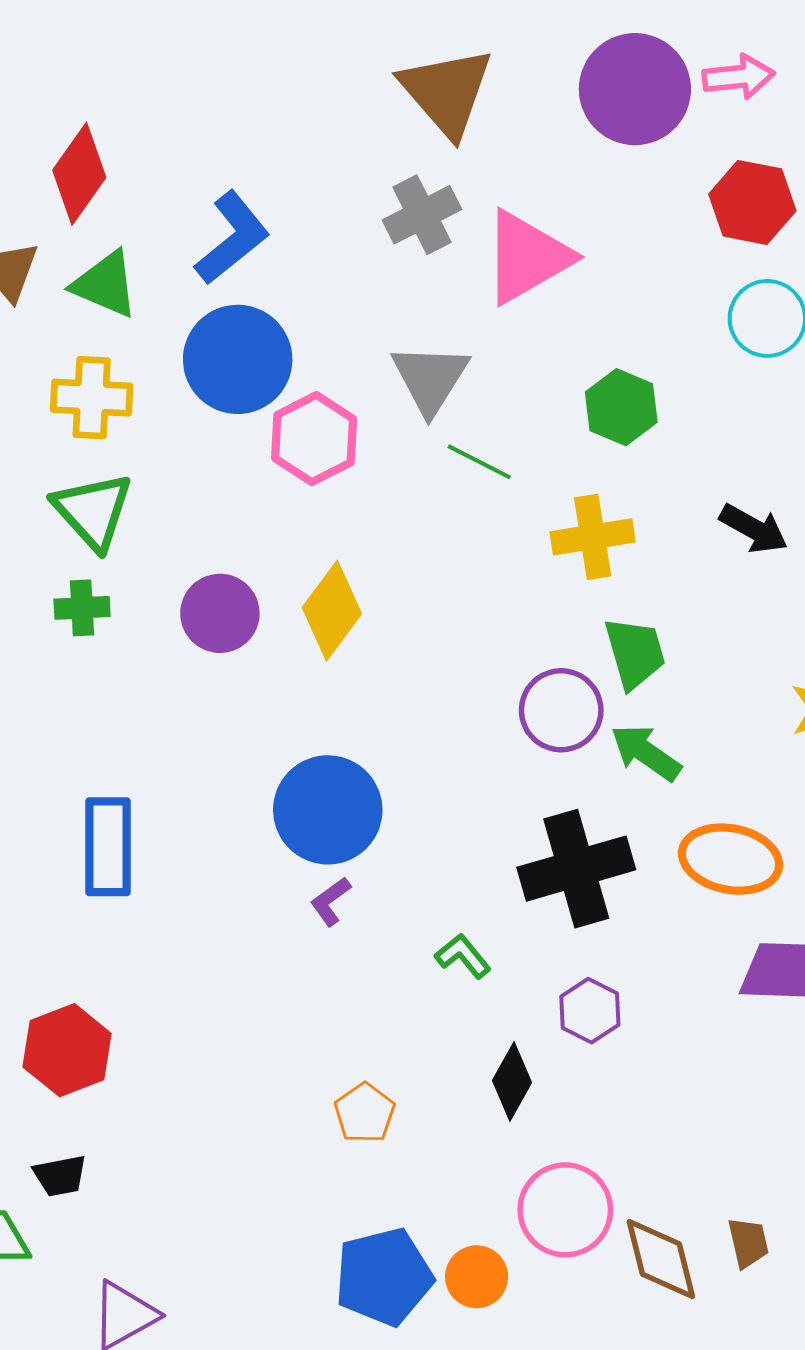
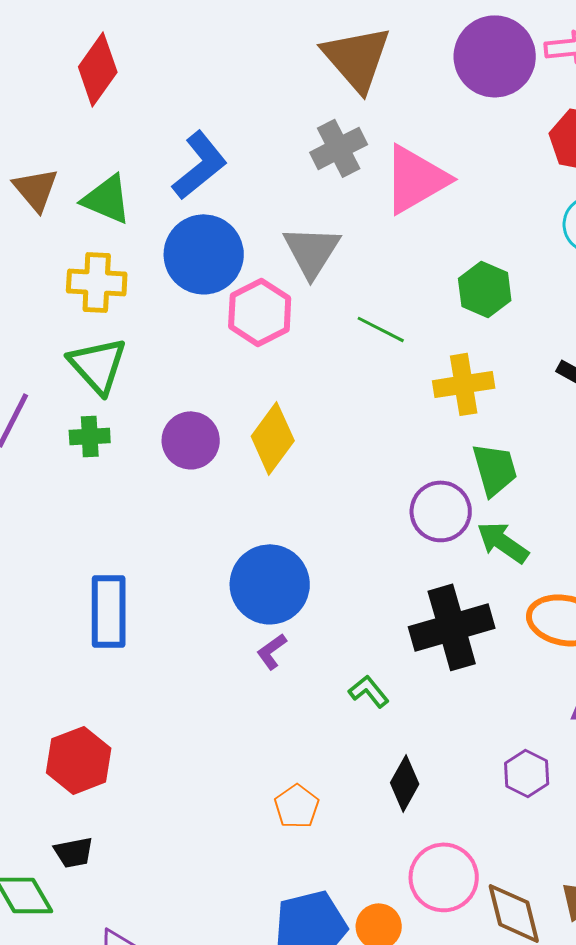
red diamond: (79, 174) -> (98, 69), moved
gray triangle: (430, 379) -> (312, 251), moved
purple hexagon: (590, 1011) -> (527, 773), moved

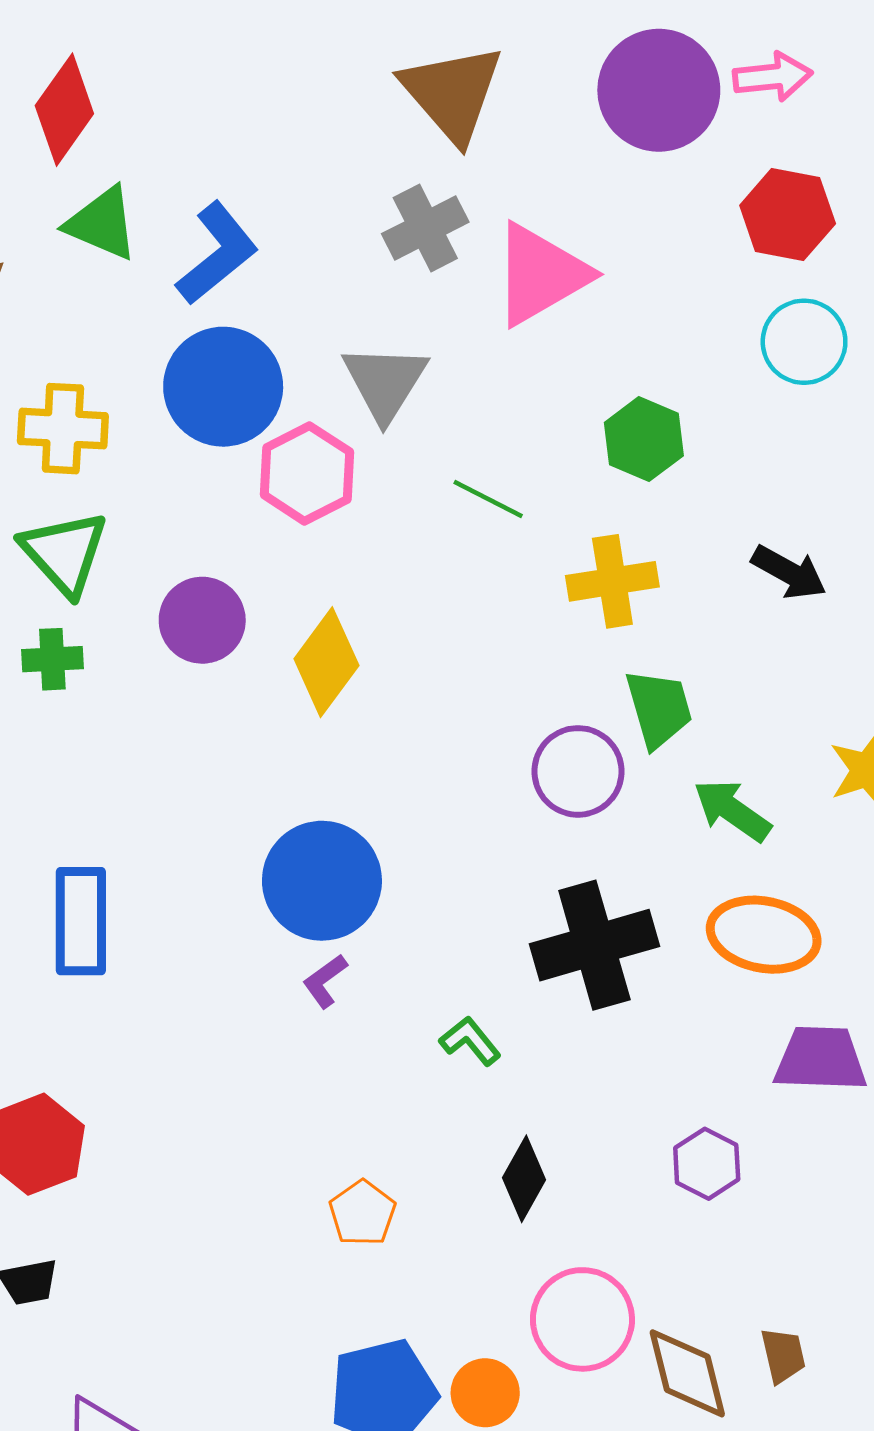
green triangle: (107, 199) -> (102, 223), moved
purple circle: (191, 440) -> (202, 620), moved
green arrow: (503, 542) -> (732, 810), moved

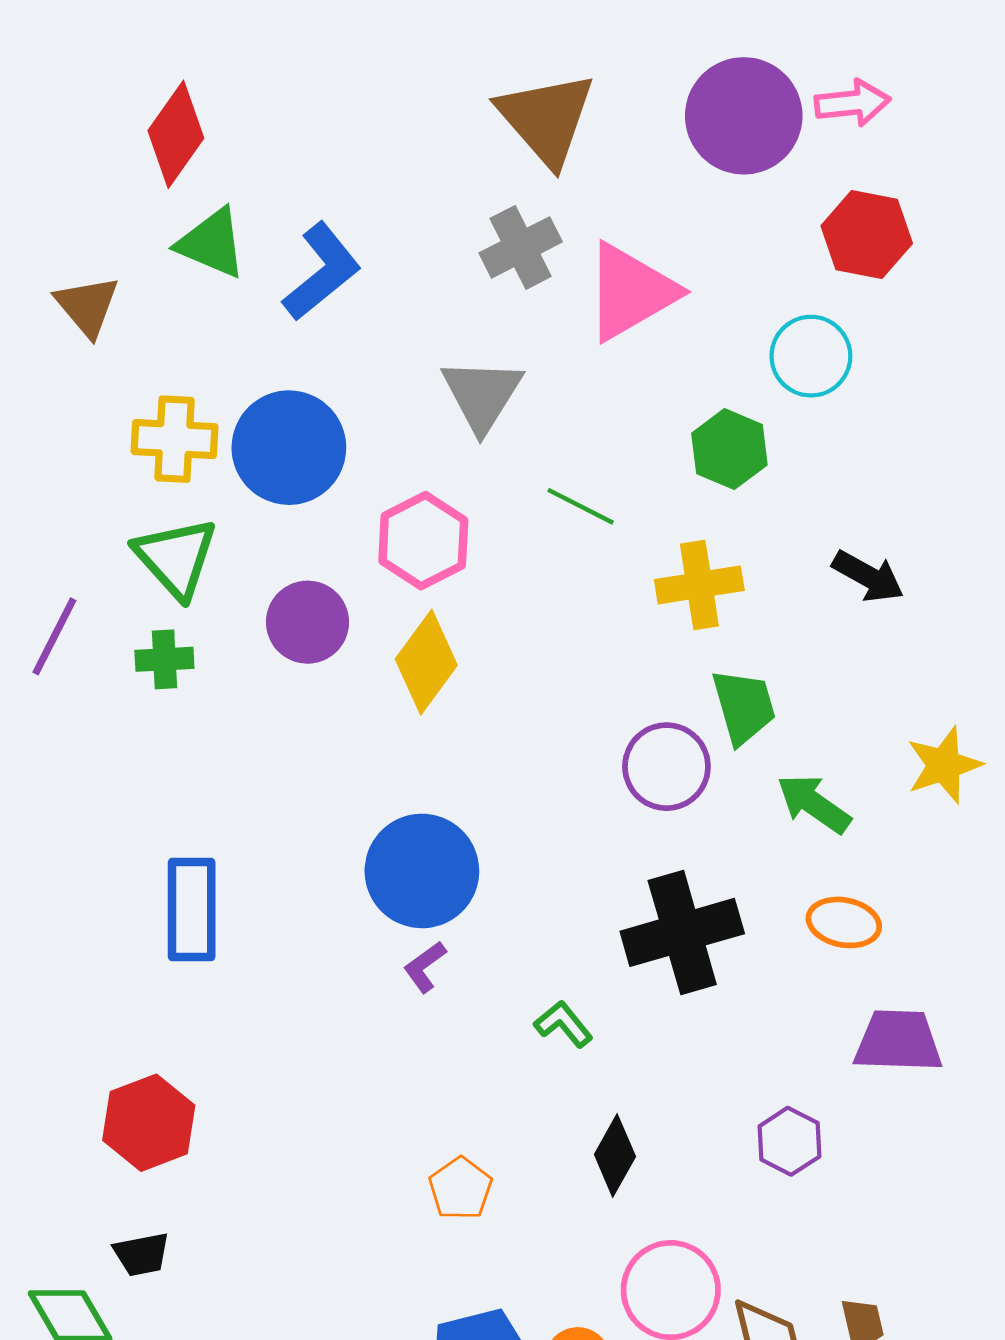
cyan circle: (804, 342) -> (811, 356), moved
blue circle: (223, 387) -> (289, 448), moved
pink hexagon: (307, 473) -> (423, 541), moved
orange ellipse: (764, 935) -> (844, 922), size x0.7

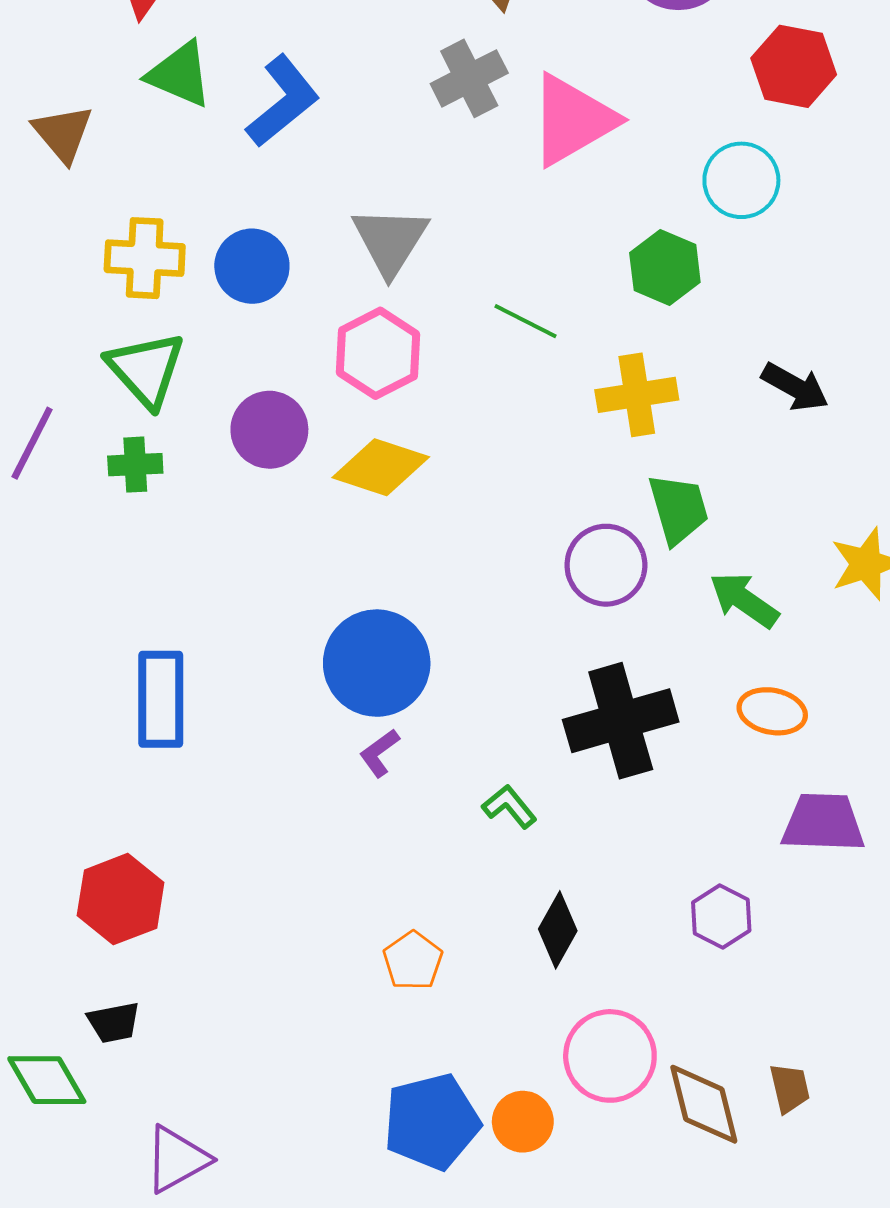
gray triangle: (482, 395) -> (390, 241), moved
blue circle: (289, 448) -> (252, 266), size x0.7
yellow diamond: (426, 662) -> (381, 467), turned 72

